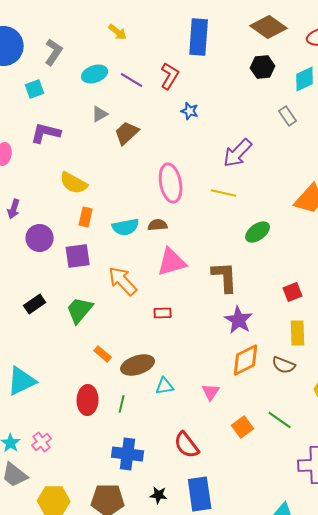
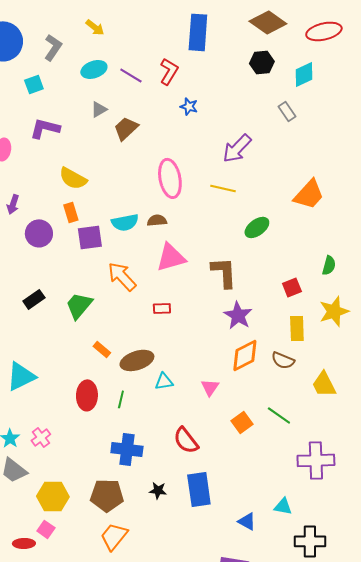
yellow arrow: (118, 32) -> (95, 27), moved
orange rectangle: (86, 217) -> (71, 212), moved, turned -30
purple square: (78, 256) -> (90, 237), moved

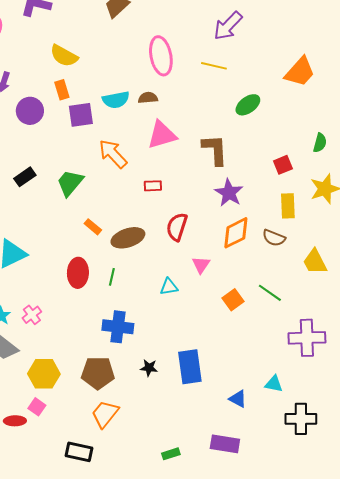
cyan triangle: (164, 381) -> (169, 287), moved
red semicircle: (186, 440) -> (177, 227), moved, turned 56

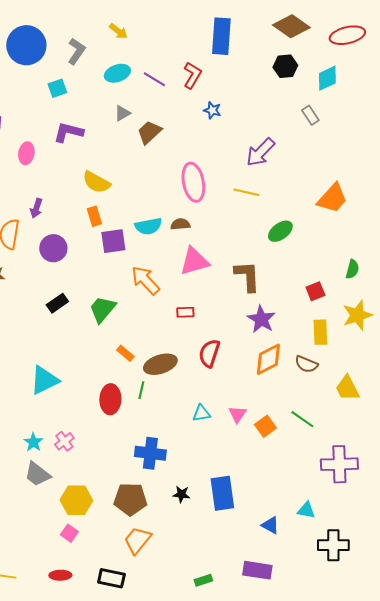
purple circle: (30, 111) -> (53, 248), moved
pink triangle: (201, 265) -> (237, 414), moved
green line: (112, 277) -> (141, 390), moved
red ellipse: (15, 421) -> (60, 575), moved

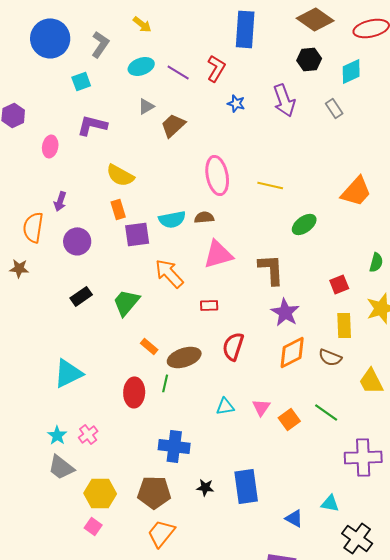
purple arrow: (260, 152) -> (284, 100), moved, turned -64
black cross: (333, 545) -> (357, 538), turned 36

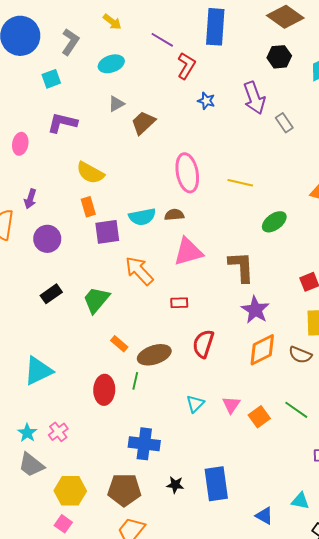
purple line: (178, 72) -> (162, 40), moved
gray rectangle: (334, 108) -> (284, 123), moved
cyan triangle: (225, 406) -> (195, 404), turned -36

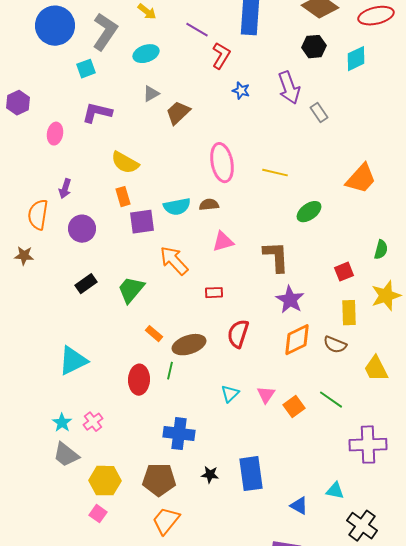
gray L-shape: (70, 42) -> (105, 32), size x1.4
pink triangle: (188, 252) -> (223, 242), size x0.7

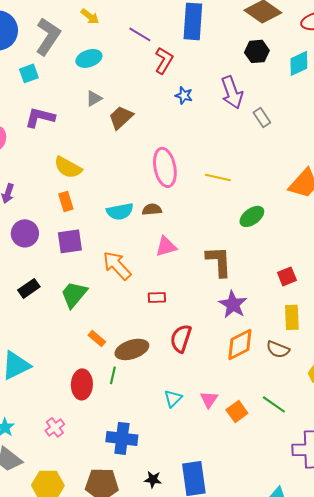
purple square: (142, 222) -> (70, 241), moved
pink cross: (93, 422) -> (55, 427), moved

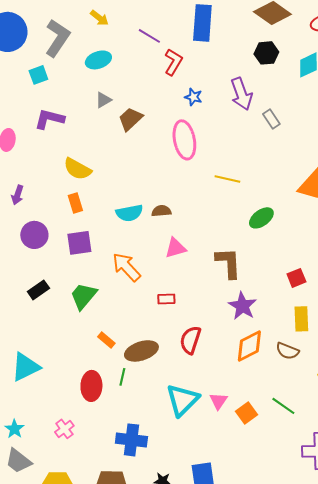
pink ellipse: (165, 167) -> (184, 140), moved
cyan triangle: (173, 398) -> (182, 400), size x1.8

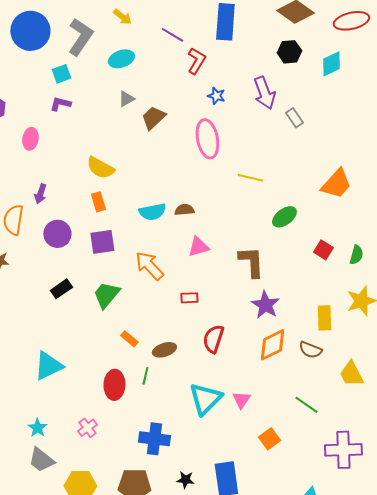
purple L-shape: (49, 119) -> (60, 104), moved, size x0.7
red square: (296, 278) -> (323, 250), moved, turned -36
brown ellipse: (141, 351) -> (164, 350), size x0.7
orange square: (246, 413) -> (269, 439), moved

